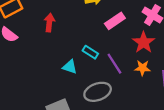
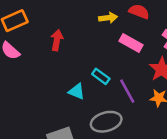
pink rectangle: (115, 21) -> (131, 43), turned 60

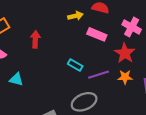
cyan triangle: (77, 91) -> (16, 79), moved
purple line: (127, 91) -> (98, 75), turned -72

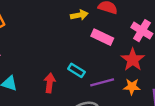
red arrow: (35, 39) -> (50, 83), moved

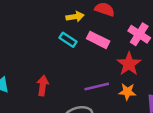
cyan rectangle: (76, 70) -> (68, 40), moved

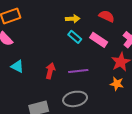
yellow arrow: (75, 17) -> (73, 19), moved
purple line: (97, 87) -> (78, 71), moved

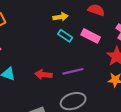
red arrow: (50, 71) -> (43, 75), turned -91

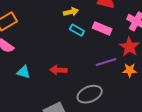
purple line: (73, 71) -> (106, 62), moved

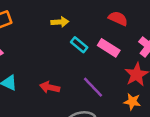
yellow arrow: (71, 12) -> (60, 22), moved
purple line: (106, 62) -> (93, 87), moved, turned 54

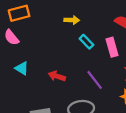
pink rectangle: (109, 48) -> (112, 47), turned 36

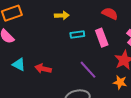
cyan rectangle: (86, 42) -> (77, 34), turned -48
red arrow: (57, 76) -> (43, 69), moved

